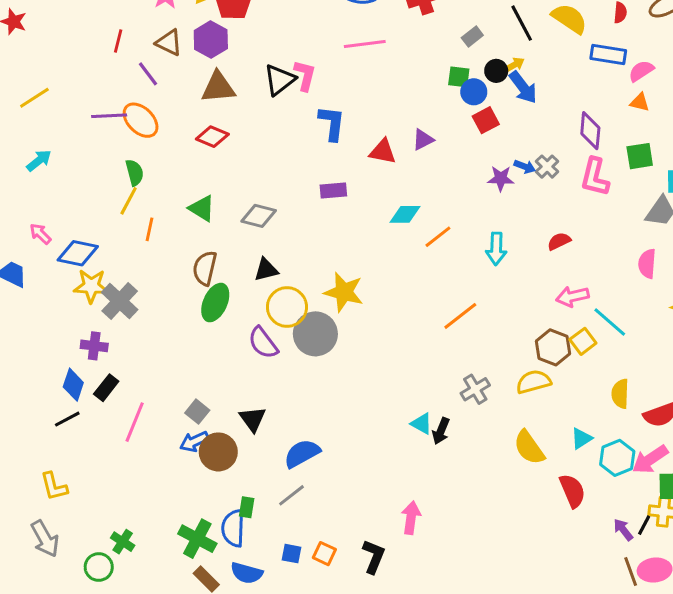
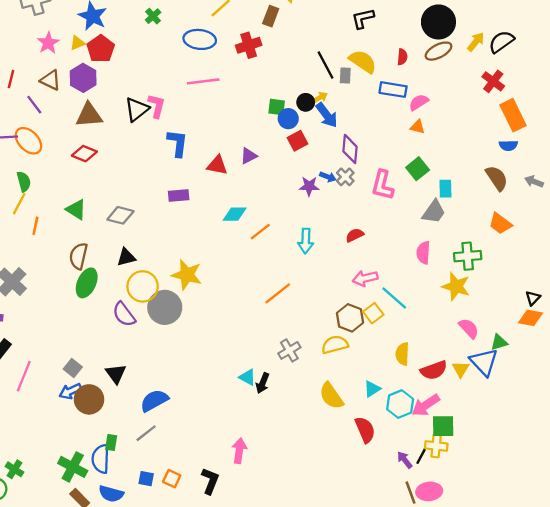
gray rectangle: (472, 37) -> (345, 76), moved, turned -49
purple diamond: (590, 131) -> (350, 149), moved
green square: (640, 156) -> (418, 169), turned -30

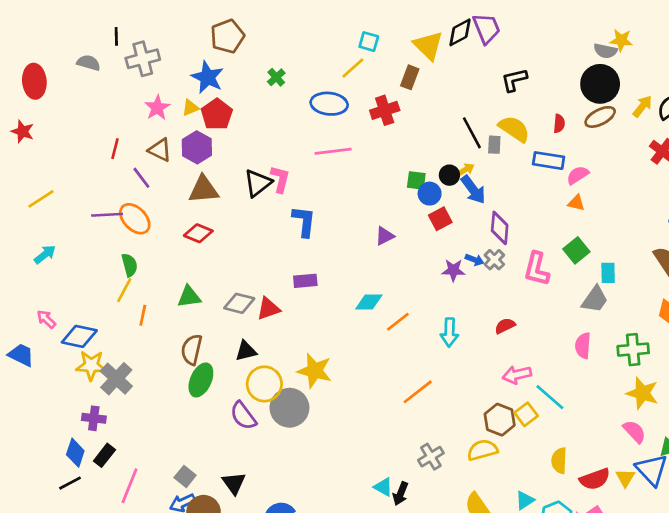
red triangle: (217, 165) -> (268, 309), moved, turned -30
green triangle: (76, 210) -> (189, 297), turned -40
yellow star: (456, 286) -> (642, 393), moved

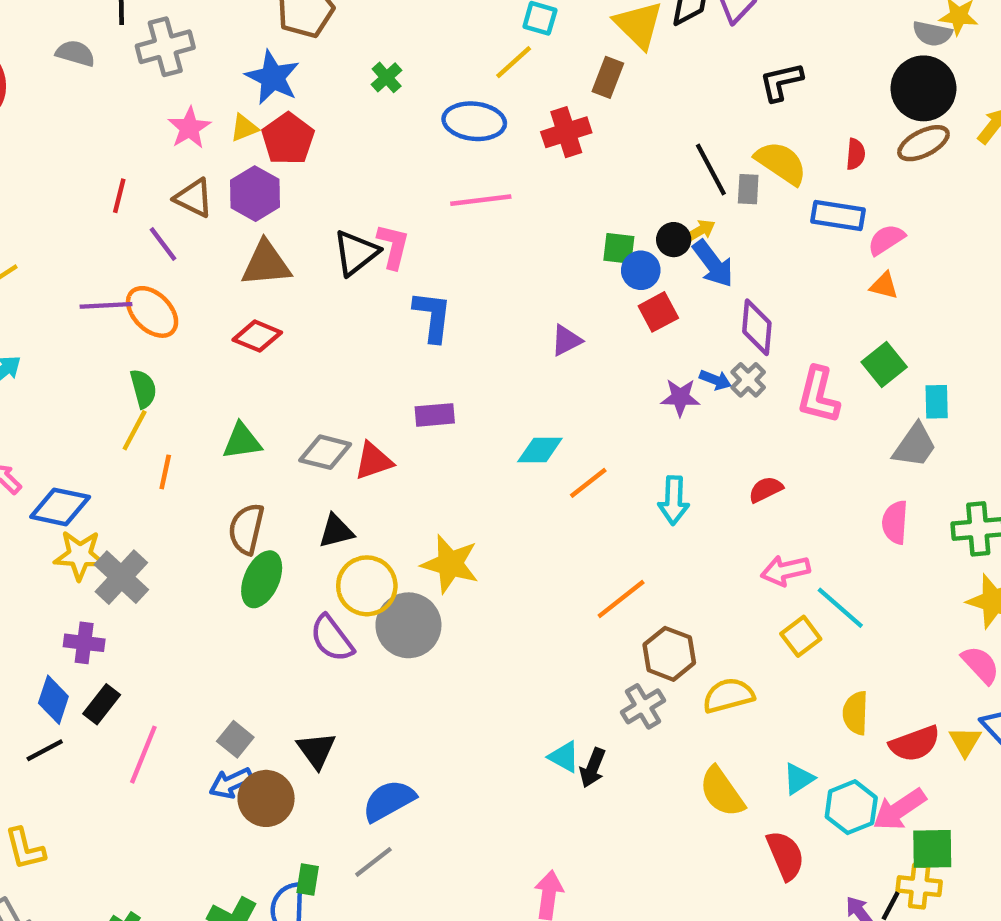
brown hexagon: (500, 420) -> (669, 654), moved

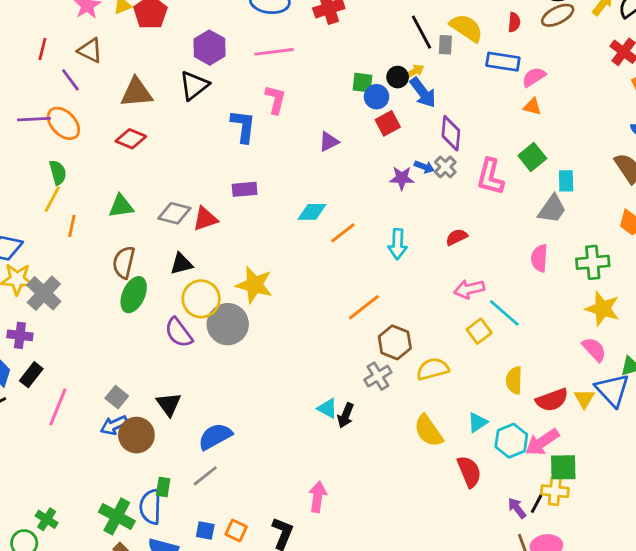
purple hexagon: (255, 194) -> (209, 48), moved
pink L-shape: (393, 246) -> (275, 100), moved

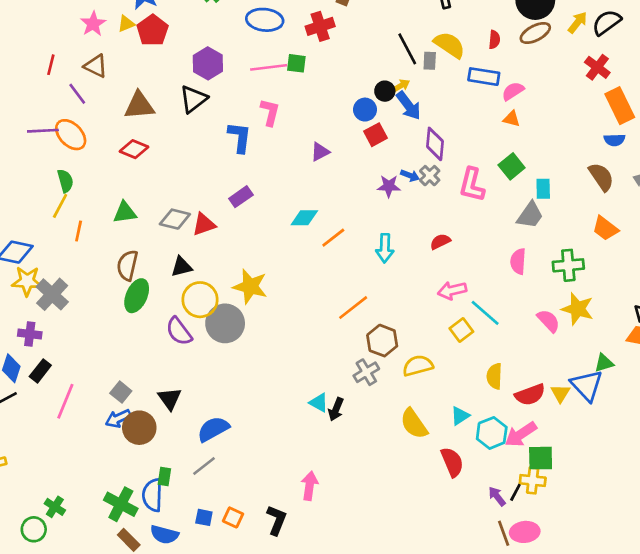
green square: (362, 83) -> (296, 63), moved
purple rectangle: (245, 189) -> (241, 197), turned -30
pink semicircle: (594, 349) -> (548, 321), moved

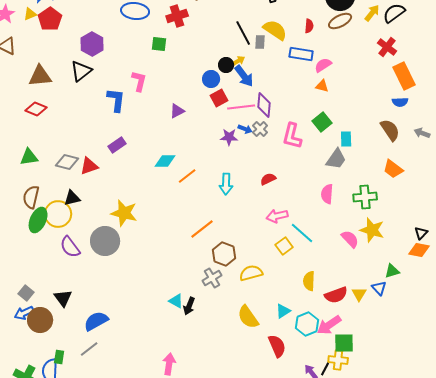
pink line: (269, 67) -> (241, 107), moved
yellow circle: (200, 300) -> (58, 214), moved
blue triangle: (587, 385) -> (379, 288), size x0.6

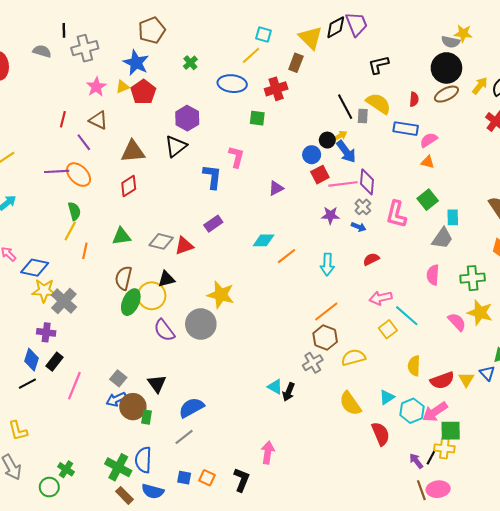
red diamond: (36, 109) -> (129, 186), turned -55
blue arrow: (245, 129) -> (359, 227), moved
orange line: (202, 229) -> (326, 311), moved
green rectangle: (59, 357) -> (146, 417), moved

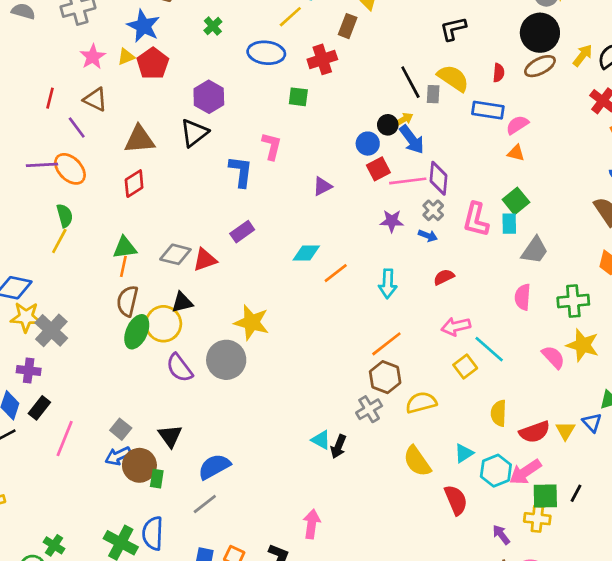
cyan rectangle: (453, 217) -> (509, 224), moved
orange line: (85, 251) -> (123, 266), moved
black line: (431, 458) -> (576, 493), moved

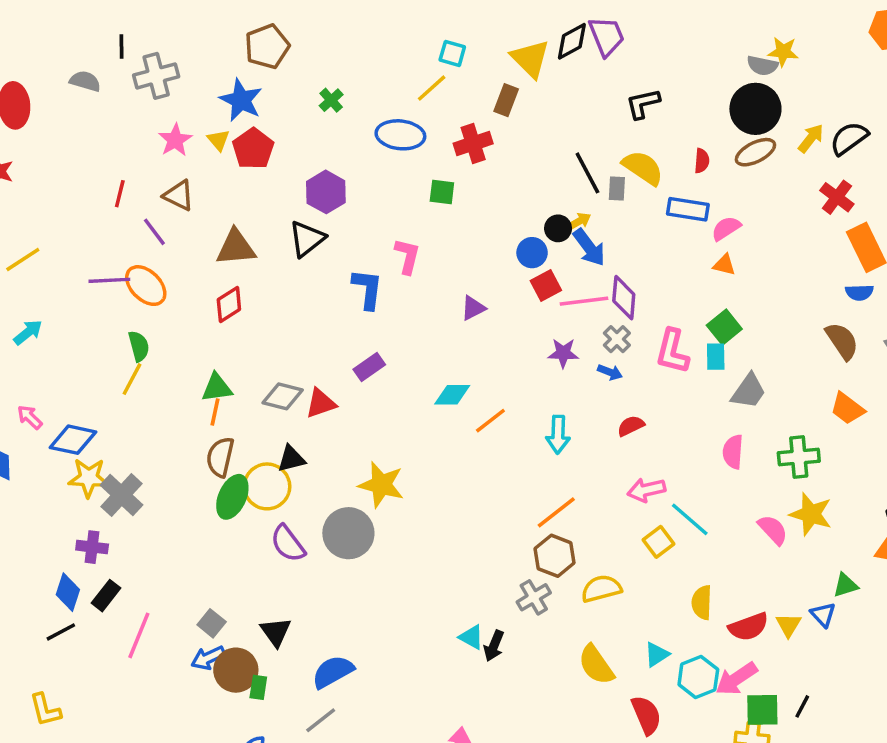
yellow triangle: (126, 57) -> (219, 140), turned -48

